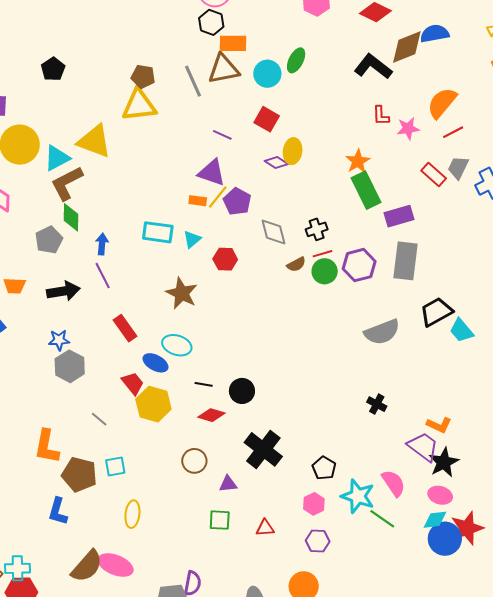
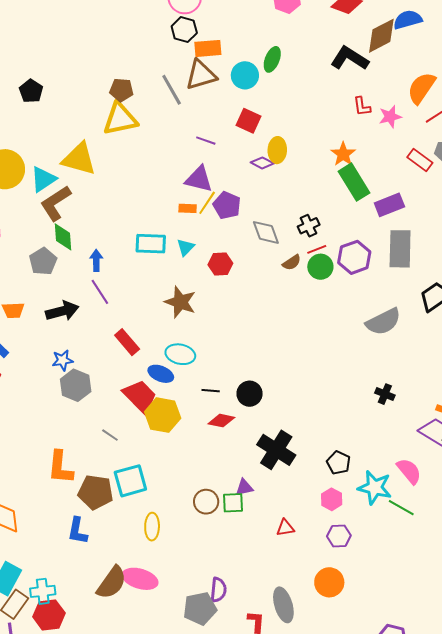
red trapezoid: (133, 383) -> (140, 396), size x1.5
brown circle: (194, 461) -> (206, 502), moved
cyan square: (115, 467) -> (130, 481), size x1.6
green square: (220, 520) -> (233, 503), moved

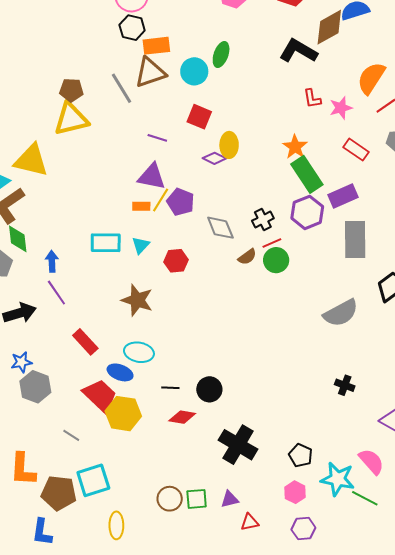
red rectangle: (420, 160) -> (356, 150), moved
purple hexagon: (354, 257) -> (307, 212), moved
purple triangle: (244, 488) -> (230, 499), moved

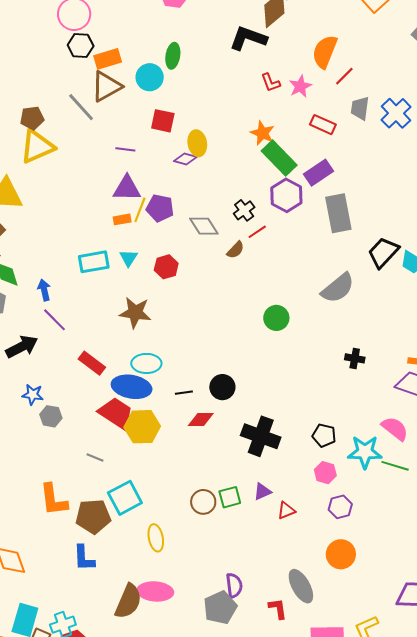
green circle: (276, 260) -> (276, 318), moved
blue star: (21, 362) -> (33, 395), turned 30
blue ellipse: (120, 372) -> (132, 387), size x1.5
gray hexagon: (35, 387) -> (51, 416), size x0.7

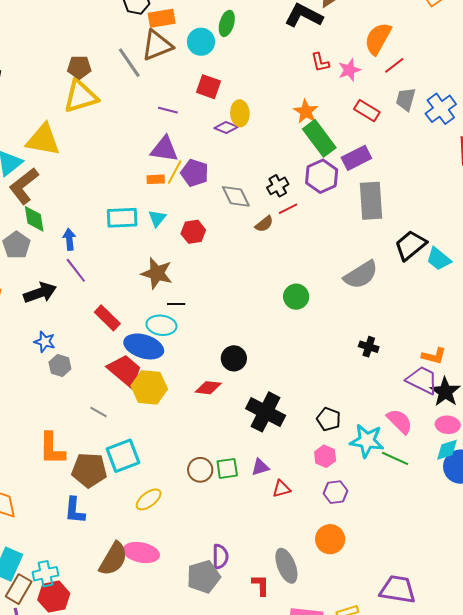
black line: (184, 393) -> (176, 304), moved
yellow ellipse: (156, 538) -> (149, 499), turned 56

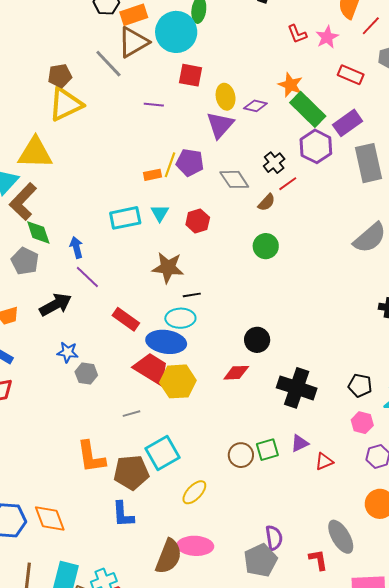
cyan circle: (201, 42) -> (176, 32), size x1.5
purple diamond: (226, 127) -> (255, 106), moved
purple triangle: (164, 149) -> (220, 125), moved, turned -48
green circle: (296, 297) -> (266, 246), moved
gray line: (99, 412) -> (132, 414), turned -36

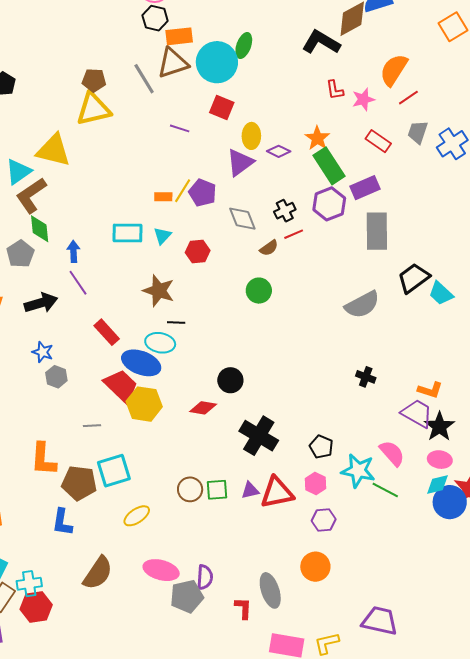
red triangle: (324, 461) -> (277, 493), moved, size x1.8
pink ellipse: (195, 546) -> (161, 570), moved

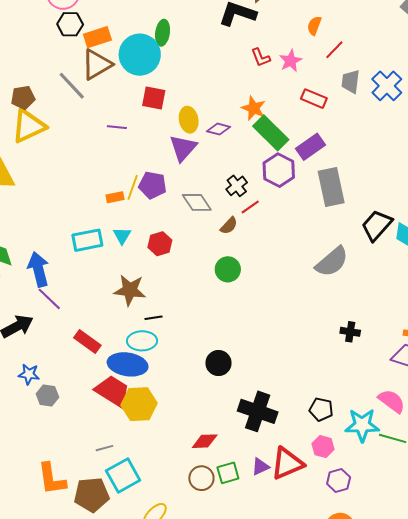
orange semicircle: (394, 70) -> (314, 26), size x0.6
blue arrow: (74, 251) -> (38, 269), size x1.6
red diamond: (203, 408) -> (205, 441), moved
gray line: (92, 426) -> (105, 448), moved

